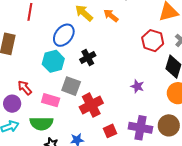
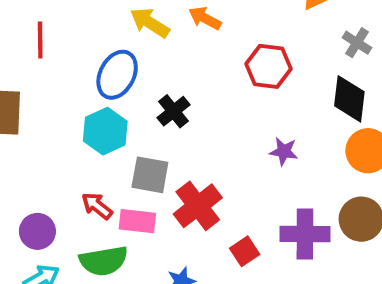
red hexagon: (153, 41) -> (269, 66), moved
red arrow: (25, 88) -> (97, 206), moved
pink rectangle: (51, 100) -> (137, 221), moved

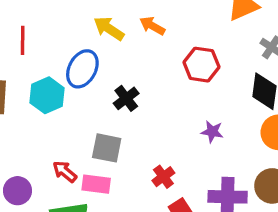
cyan hexagon: (105, 131) -> (47, 95), moved
red cross: (198, 206) -> (163, 177), moved, size x0.6

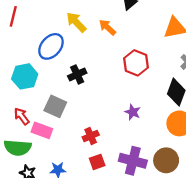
cyan hexagon: (47, 95) -> (25, 76), moved

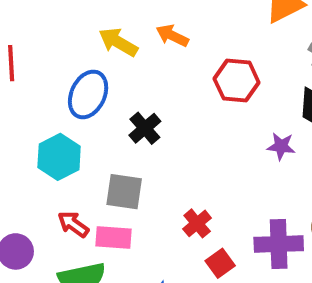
purple star: (133, 112) -> (281, 146), moved

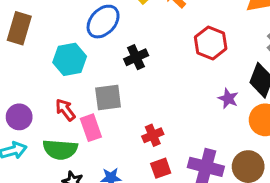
gray square: (124, 192) -> (108, 98), turned -32
pink rectangle: (113, 238) -> (91, 128), turned 50

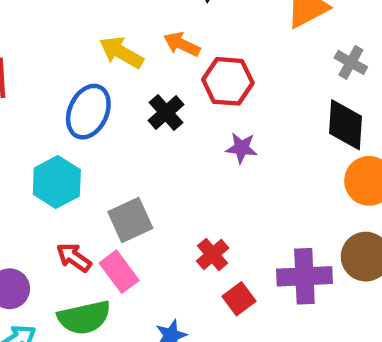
red hexagon: (211, 43) -> (228, 81), moved
black cross: (136, 57) -> (166, 113), moved
purple star: (228, 99) -> (242, 148), moved

